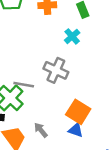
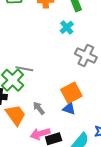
gray cross: (56, 70) -> (86, 55), moved
orange square: (78, 112) -> (71, 93), turned 30

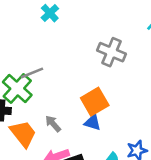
cyan cross: (67, 27) -> (50, 13), moved
gray line: (24, 69) -> (32, 73), turned -30

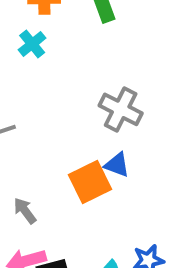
blue triangle: (93, 122) -> (117, 165), moved

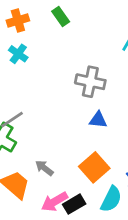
orange square: (90, 182) -> (94, 167), moved

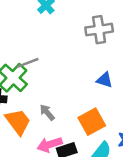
gray cross: (90, 82) -> (99, 30), moved, turned -32

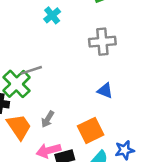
gray arrow: (47, 112) -> (48, 119), turned -112

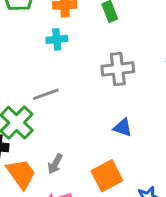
cyan cross: (52, 15) -> (57, 39), turned 35
gray line: (31, 70) -> (46, 94), moved

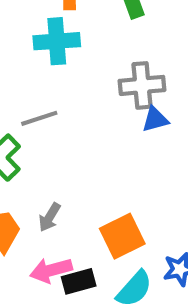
cyan cross: (57, 39) -> (57, 41), size x1.5
blue triangle: (123, 128) -> (155, 119), moved, turned -36

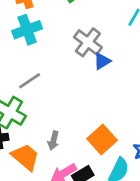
gray cross: (142, 85) -> (88, 42), turned -32

